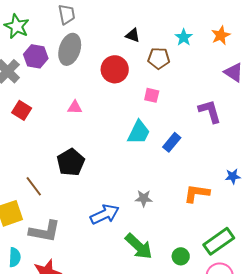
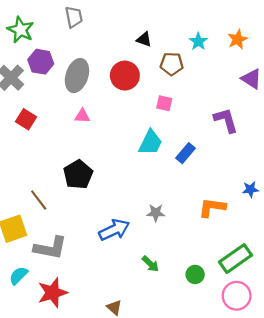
gray ellipse: (70, 49) -> (77, 76), moved
green arrow: (139, 246) -> (150, 264), size x0.6
cyan semicircle: (15, 257) -> (18, 276), turned -138

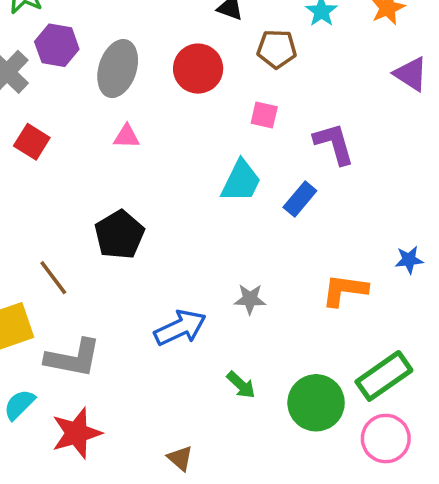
purple L-shape: (226, 120) -> (334, 144), moved
green circle: (195, 274) -> (316, 403), size x1.8

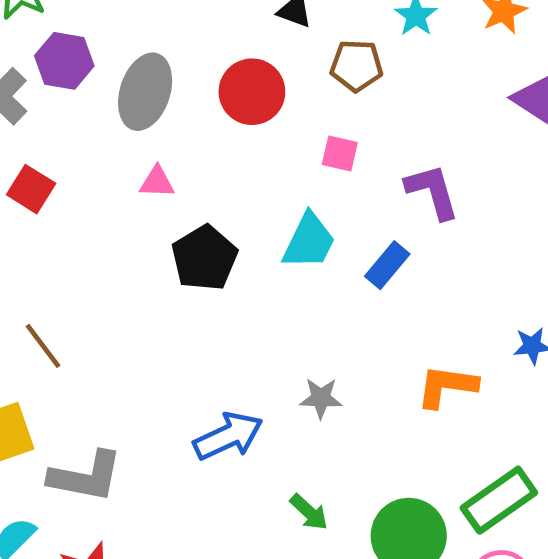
black pentagon: (119, 235) -> (204, 258), moved
brown line: (53, 278) -> (43, 346), moved

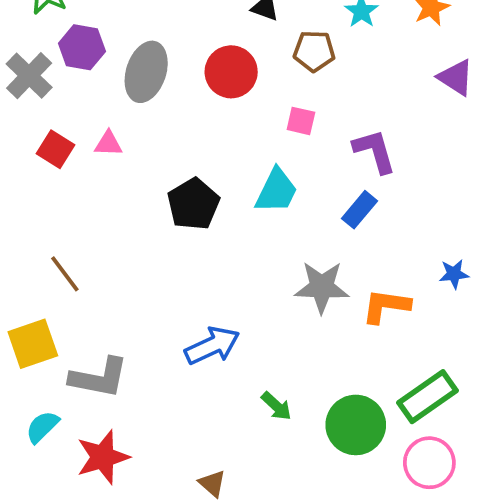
pink triangle: (157, 182) -> (108, 144), moved
blue rectangle: (387, 265) -> (360, 210), moved
gray star: (321, 398) -> (322, 287), moved, size x1.6

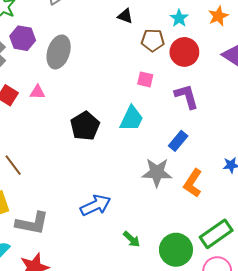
red circle: (231, 72) -> (184, 52), moved
blue rectangle: (360, 210) -> (178, 141), moved
orange L-shape: (386, 306) -> (193, 183), turned -64

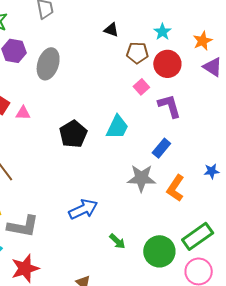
orange star: (218, 16) -> (203, 41), moved
pink square: (145, 79) -> (141, 87), moved, turned 35
pink triangle: (37, 92) -> (23, 113), moved

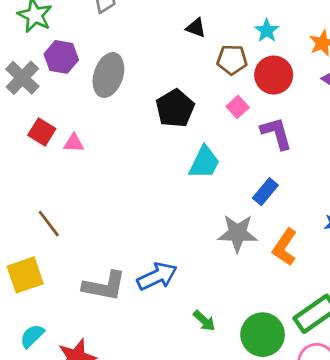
black pentagon: (73, 134) -> (175, 108), moved
gray L-shape: (23, 226) -> (104, 286), moved

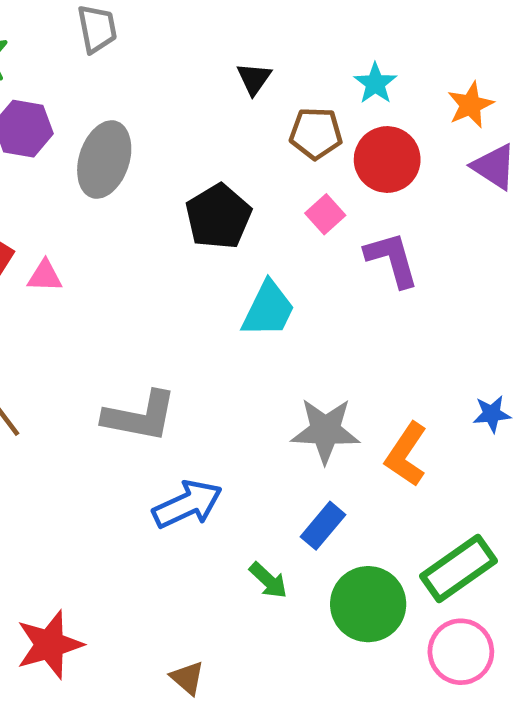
black triangle: (196, 28) -> (254, 79), turned 45
blue rectangle: (265, 192) -> (323, 526), moved
gray L-shape: (104, 286) -> (140, 416), moved

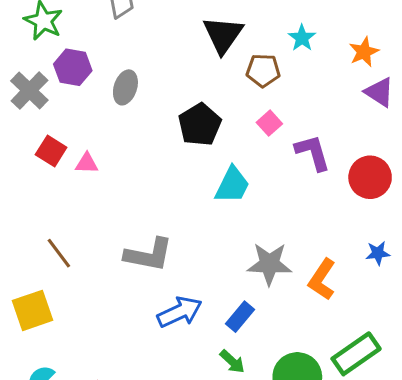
black triangle: (254, 79) -> (223, 35), size x1.8
gray ellipse: (104, 160) -> (125, 87), size x0.7
red circle: (387, 160) -> (370, 177), moved
blue rectangle: (323, 526) -> (240, 317), moved

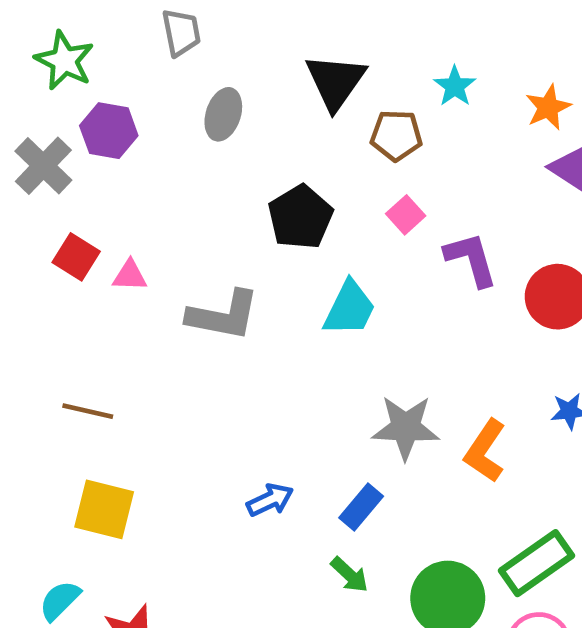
gray ellipse: (125, 87) -> (223, 114), moved
brown line: (59, 253) -> (88, 411), turned -40
gray L-shape: (149, 255) -> (223, 315), moved
yellow square: (33, 310) -> (104, 509), moved, turned 33
blue arrow: (180, 312) -> (270, 500), size x0.7

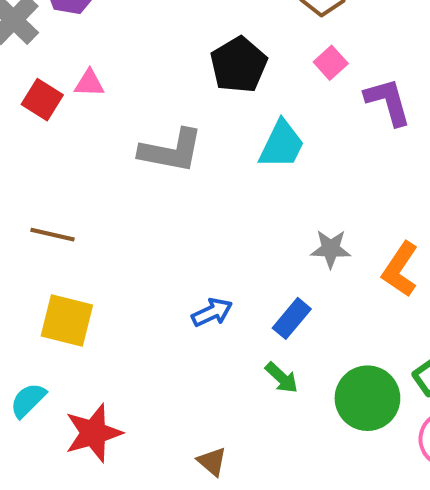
pink triangle: (130, 276) -> (89, 83), moved
gray star: (406, 428) -> (331, 249), size x0.7

